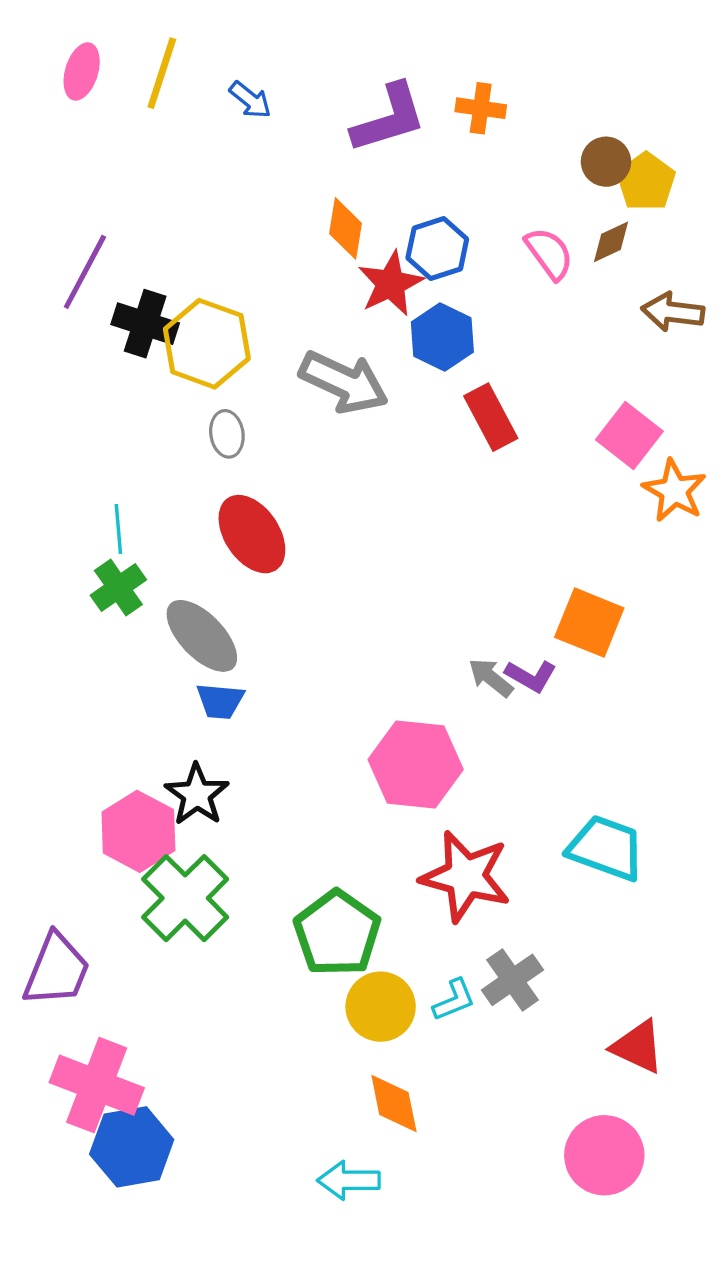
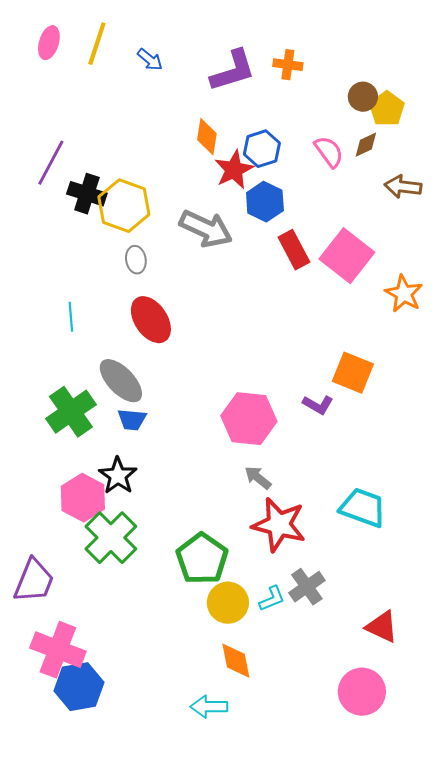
pink square: (629, 436) -> (347, 256), moved, size x1.4
green cross: (118, 587) -> (71, 412), moved, size x1.5
gray arrow: (491, 678) -> (258, 478), moved
pink hexagon: (416, 764) -> (249, 419), moved

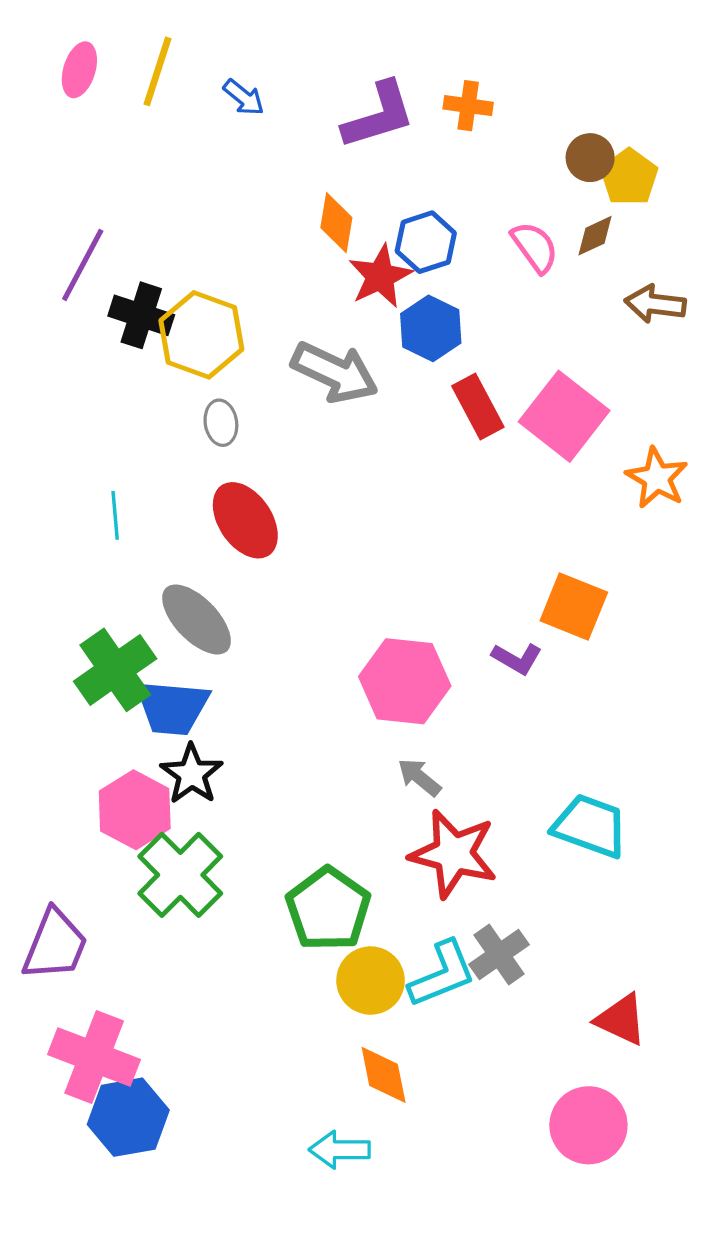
blue trapezoid: (132, 420) -> (172, 707), moved, size x1.6
cyan L-shape: (272, 599) -> (442, 974), size x1.6

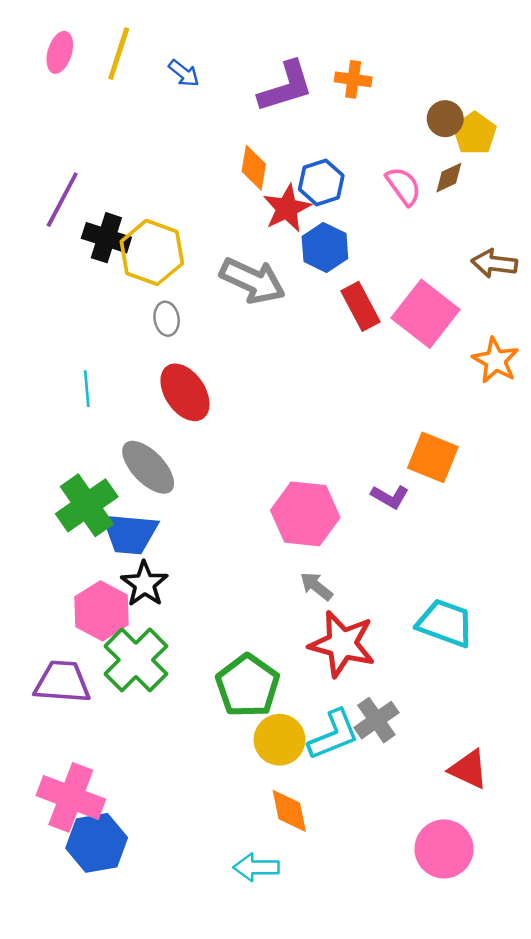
brown arrow: (655, 304) -> (494, 263), moved
purple trapezoid: (55, 945) -> (62, 682), moved, turned -108

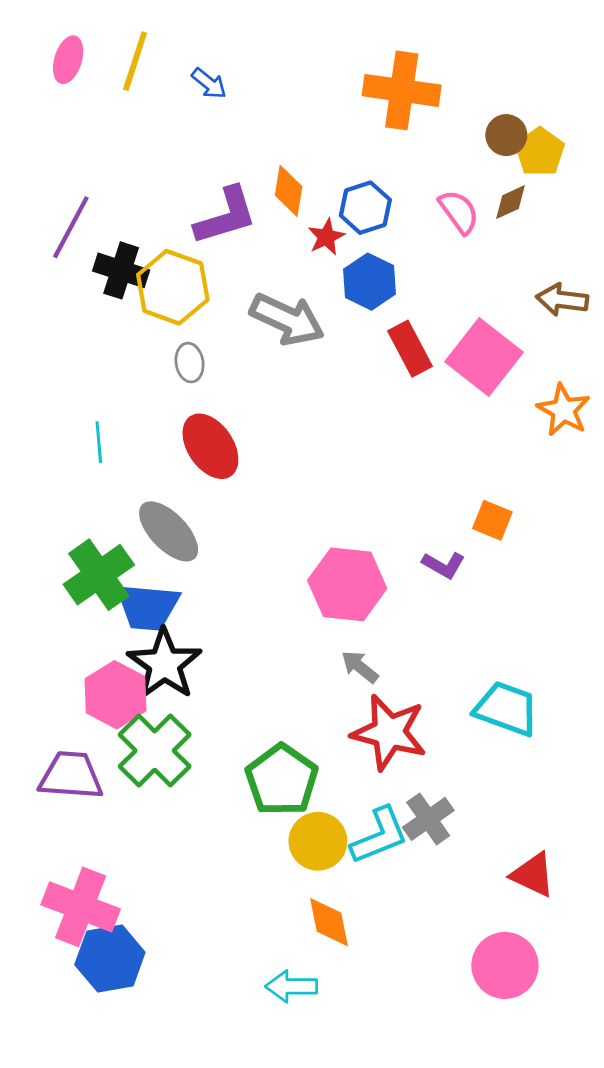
orange cross: (353, 79) -> (402, 90), size x1.8
purple L-shape: (286, 87) -> (226, 216), moved
red star: (287, 208) -> (326, 237), size x0.7
orange square: (433, 457) -> (492, 520), size x0.7
black star: (144, 584) -> (164, 664), size x1.4

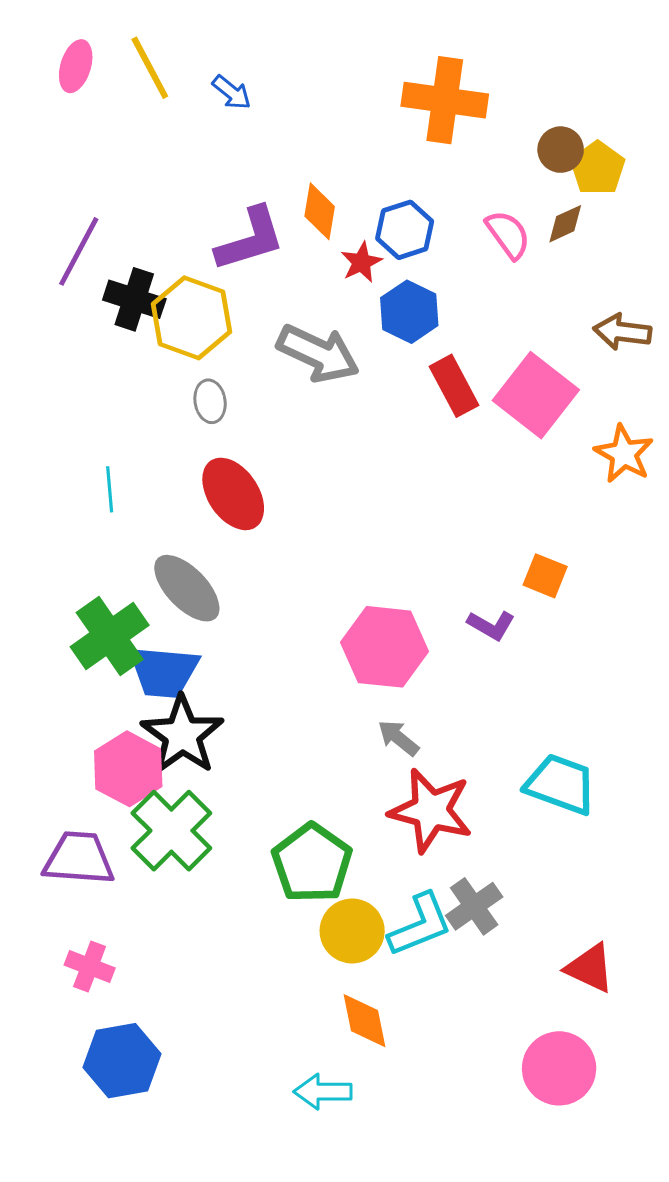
yellow line: (135, 61) -> (150, 68), turned -46
pink cross: (81, 907) -> (90, 966), moved, size x0.6

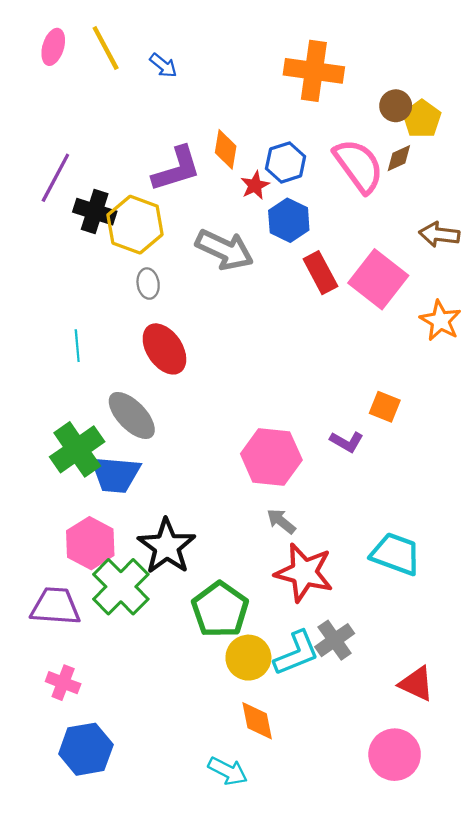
pink semicircle: (508, 234) -> (359, 166), size x1.6
black star: (182, 735) -> (167, 546), moved
cyan arrow: (323, 1092) -> (228, 771), turned -153

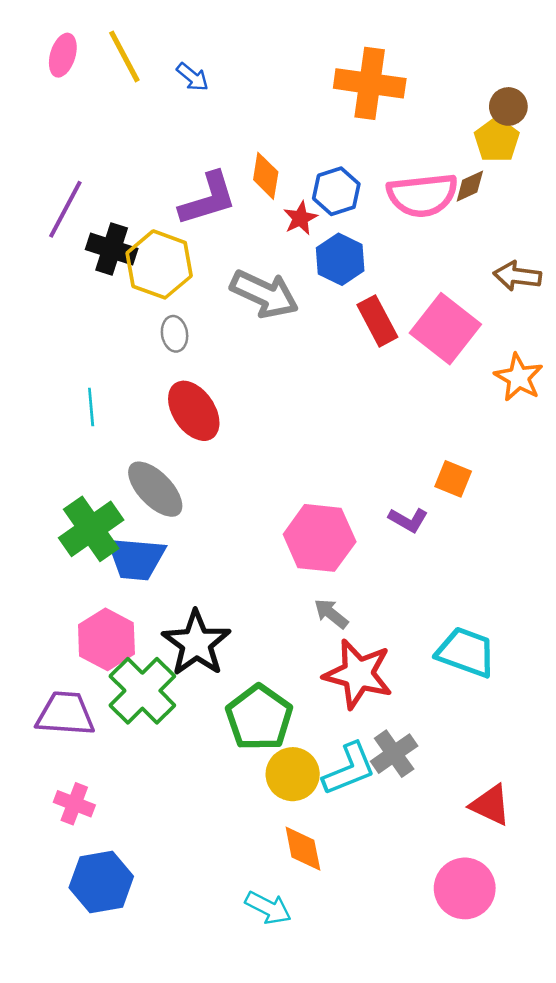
brown circle: (396, 106) -> (508, 106), moved
pink semicircle: (359, 166) -> (422, 195), turned 120

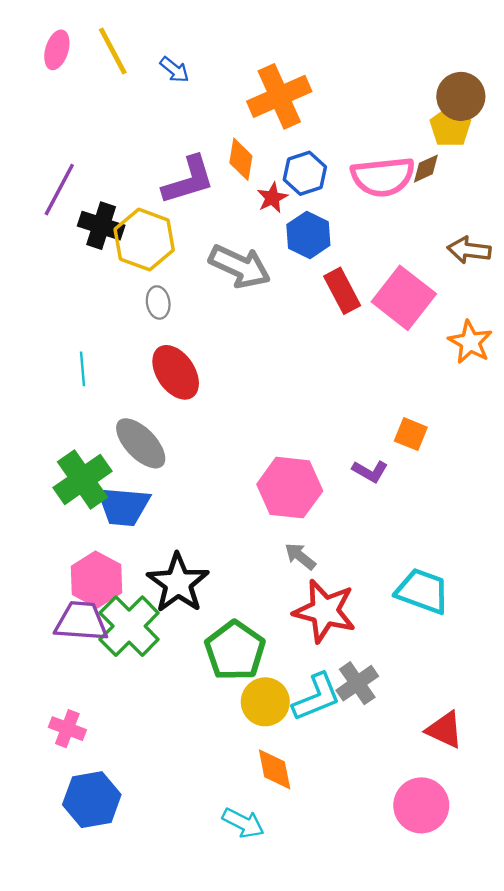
orange cross: (370, 83) -> (279, 96), moved, turned -32
brown circle: (508, 106) -> (461, 96), size x1.4
purple trapezoid: (65, 714) -> (81, 621), moved

